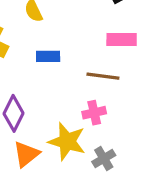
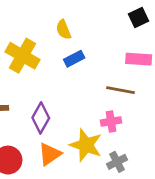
blue rectangle: (48, 56) -> (74, 59), moved, turned -30

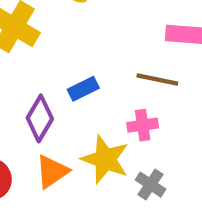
blue rectangle: (74, 59) -> (83, 89), moved
gray cross: (117, 162) -> (151, 185), turned -30

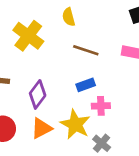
brown line: (157, 79) -> (86, 50), moved
blue rectangle: (83, 89) -> (86, 85), moved

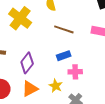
yellow star: (75, 124) -> (56, 86), size x0.6

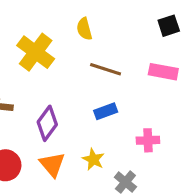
pink cross: (75, 72) -> (148, 140), moved
orange triangle: (30, 89) -> (52, 164), turned -42

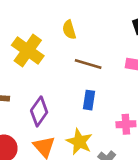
blue rectangle: (106, 111) -> (89, 100), turned -60
yellow star: (93, 159) -> (79, 142), size x1.4

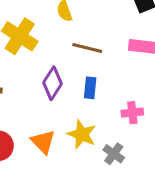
purple diamond: (39, 111) -> (52, 83), moved

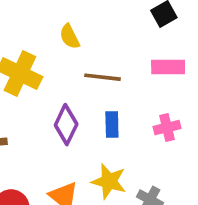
pink cross: (132, 113) -> (167, 128), moved

